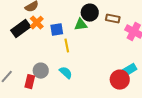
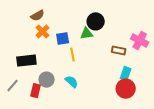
brown rectangle: (113, 19) -> (119, 51), moved
black rectangle: (21, 29) -> (26, 61), moved, turned 30
cyan rectangle: (130, 70) -> (126, 74), moved, turned -40

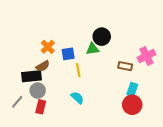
brown semicircle: (37, 15) -> (43, 66), moved
pink cross: (140, 40) -> (146, 56), turned 36
gray circle: (47, 80) -> (38, 91), moved

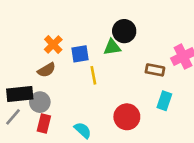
black rectangle: (32, 76) -> (20, 94), moved
cyan semicircle: (77, 98) -> (83, 130), moved
red circle: (132, 105) -> (127, 117), moved

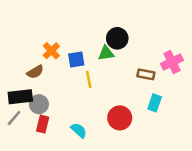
brown semicircle: (47, 70) -> (35, 72), moved

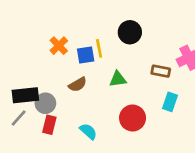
green triangle: (106, 53) -> (118, 79), moved
brown semicircle: (35, 72) -> (78, 85), moved
yellow line: (89, 79) -> (99, 48), moved

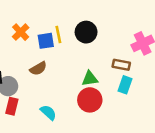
black circle: (130, 32) -> (86, 32), moved
brown rectangle: (161, 71) -> (121, 65), moved
green triangle: (118, 79) -> (90, 79), moved

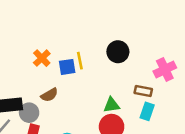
black circle: (86, 32) -> (118, 52), moved
brown semicircle: (38, 69) -> (49, 95), moved

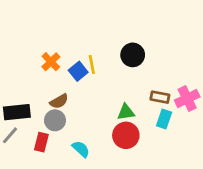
blue square: (67, 67) -> (78, 71), turned -30
pink cross: (165, 69) -> (187, 99), moved
gray circle: (29, 113) -> (55, 120), moved

